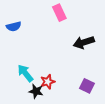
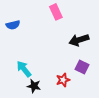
red star: (48, 82) -> (63, 80), moved
purple square: (87, 86) -> (82, 67), moved

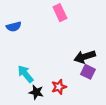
black arrow: (79, 40) -> (85, 57), moved
red star: (63, 80) -> (59, 87), moved

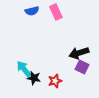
blue semicircle: (14, 27) -> (32, 11), moved
black star: (36, 92) -> (34, 78), moved

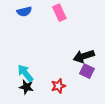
blue semicircle: (32, 11) -> (24, 12), moved
black star: (34, 78) -> (26, 87), moved

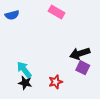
blue semicircle: (24, 12) -> (12, 15), moved
pink rectangle: (59, 13) -> (57, 12), turned -35

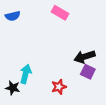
cyan arrow: (24, 70) -> (26, 74), turned 54
black star: (25, 83) -> (13, 88), moved

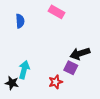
blue semicircle: (13, 16) -> (20, 21), moved, turned -80
purple square: (88, 72) -> (71, 68), moved

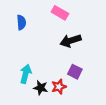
black arrow: (80, 54) -> (71, 41), moved
black star: (12, 83) -> (41, 88), moved

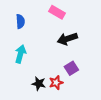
purple square: (75, 72) -> (71, 68), turned 32
cyan arrow: (26, 74) -> (20, 54), moved

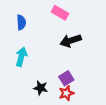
purple square: (71, 68) -> (66, 78), moved
red star: (56, 83) -> (66, 93), moved

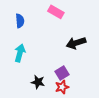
black arrow: (71, 41) -> (76, 43), moved

